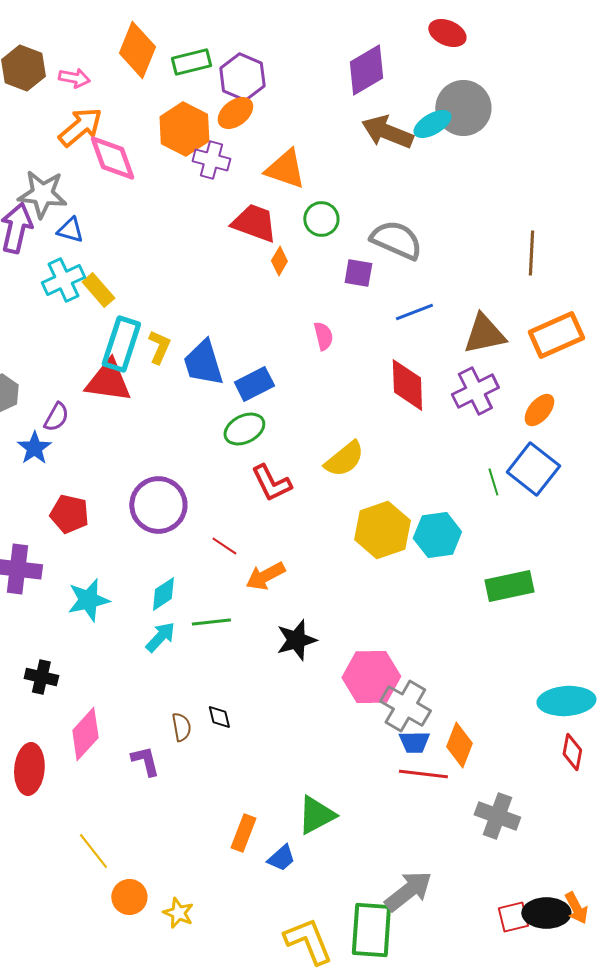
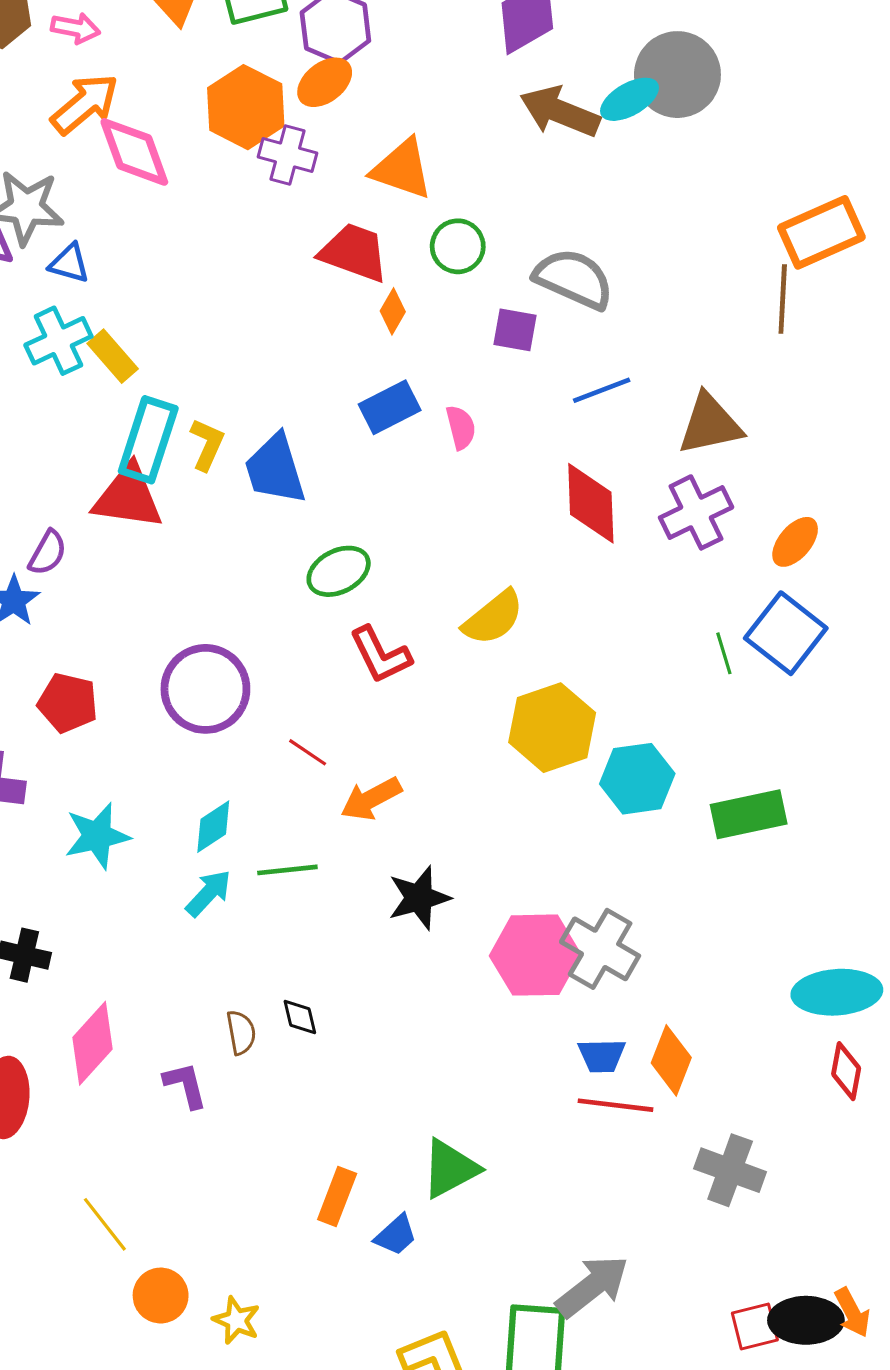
orange rectangle: (556, 335) -> (821, 232), moved
blue rectangle: (254, 384) -> (390, 407), moved
cyan hexagon: (437, 535) -> (637, 779), moved
gray cross: (405, 706) -> (600, 949), moved

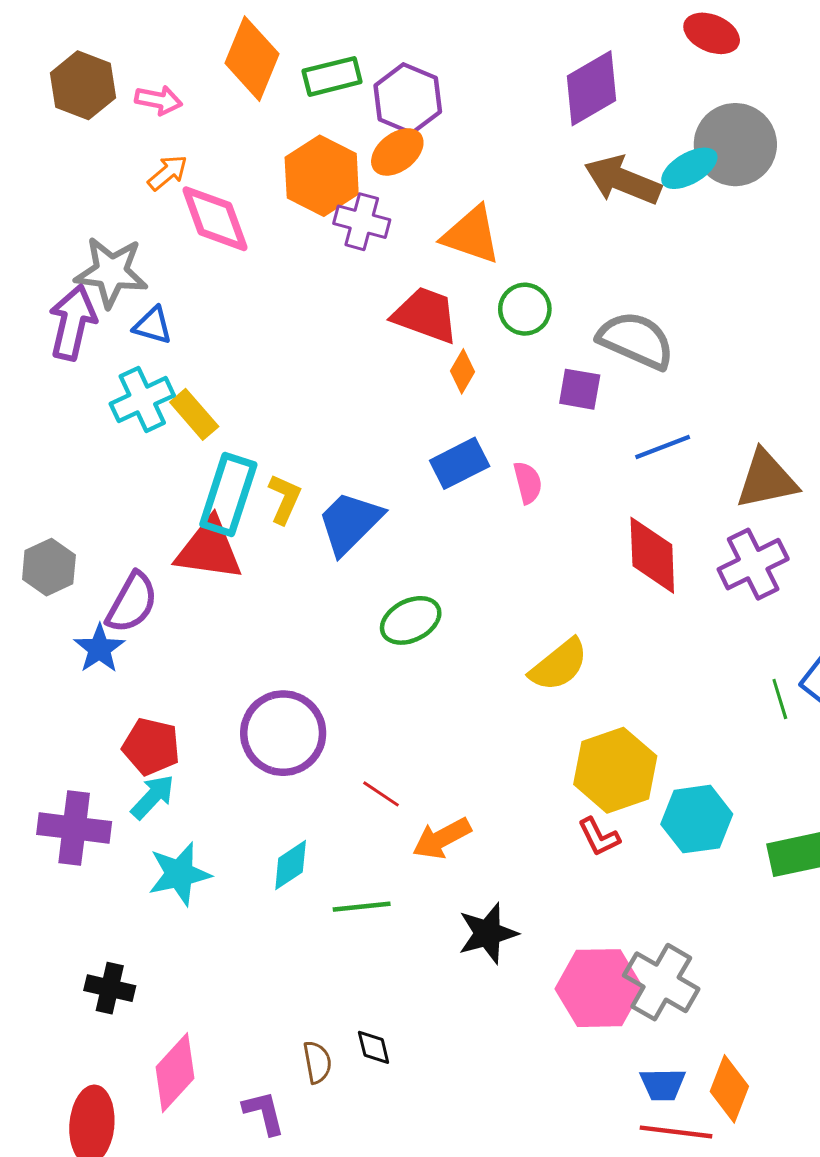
orange arrow: (85, 104) -> (168, 173), size x0.6
blue trapezoid: (275, 469) -> (350, 523), turned 62
purple semicircle: (48, 553) -> (132, 603), size x1.4
red L-shape: (380, 655) -> (599, 837), moved, size x0.7
cyan arrow: (209, 893) -> (153, 797), moved

